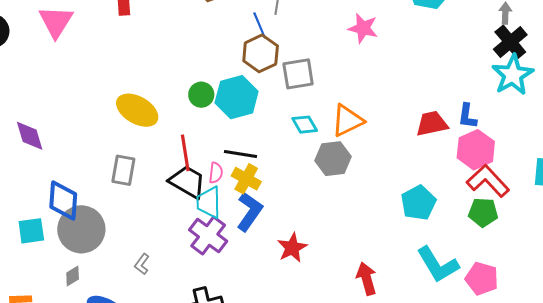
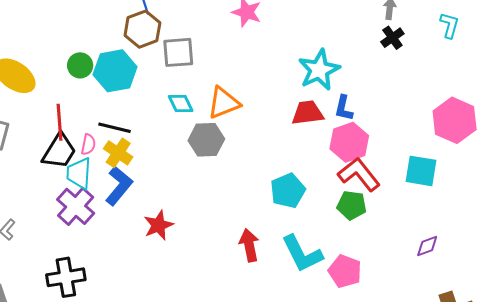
black cross: (510, 42) -> (392, 38), size x0.7
cyan star: (513, 75) -> (319, 70), moved
black trapezoid: (187, 182) -> (59, 151), turned 87
red arrow: (366, 279) -> (249, 245), moved

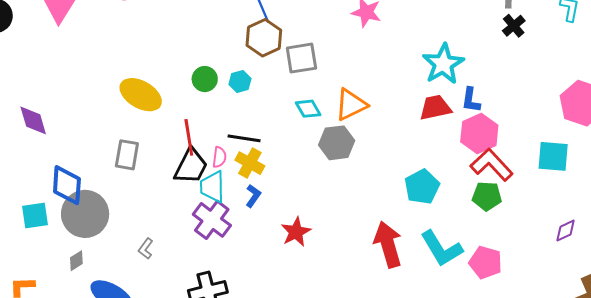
cyan hexagon: (115, 71) -> (240, 82), size x0.5
blue L-shape: (119, 186) -> (253, 196), size x0.6
red arrow: (249, 245) -> (388, 244), size x1.4

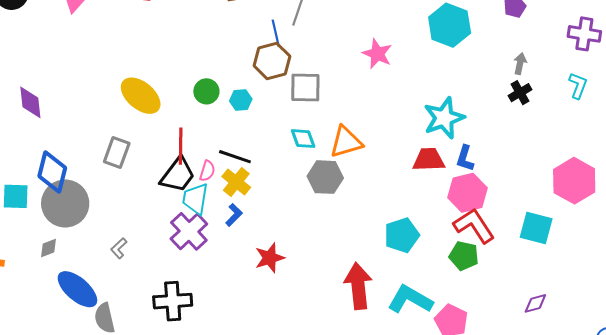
cyan L-shape: (441, 249) -> (410, 299), turned 141

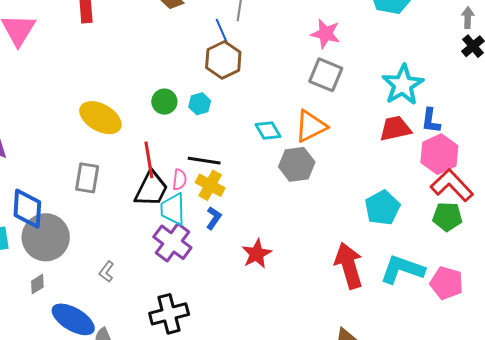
gray square: (305, 88) -> (326, 75), moved, turned 32

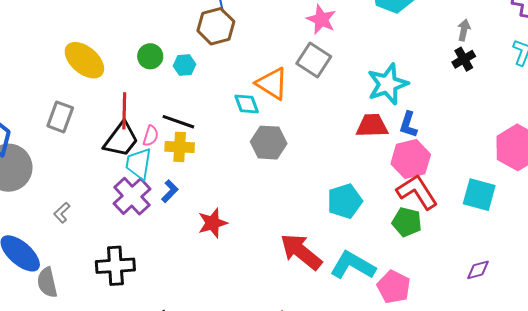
orange triangle: (311, 126) -> (272, 84), moved, turned 48
yellow cross: (210, 185) -> (180, 147), turned -36
blue L-shape: (214, 218) -> (170, 191), moved
red arrow: (349, 266) -> (301, 252), turned -45

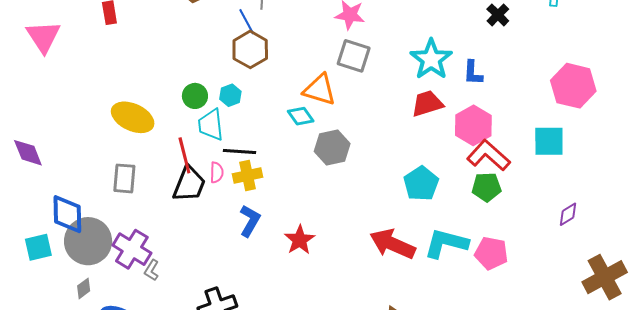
blue L-shape: (408, 125) -> (473, 73), moved
cyan trapezoid: (139, 164) -> (211, 125), moved
blue L-shape: (170, 191) -> (250, 221), size x1.4
purple cross: (132, 196) -> (132, 249), moved

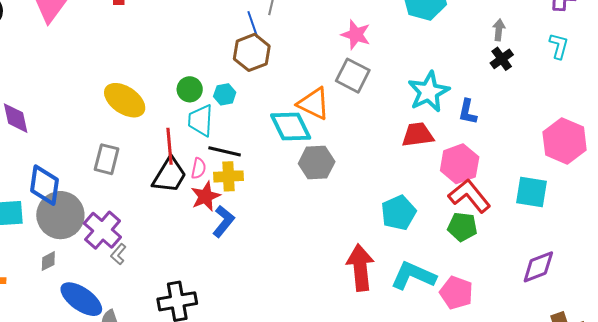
cyan diamond: (301, 116) -> (291, 126), size x1.6
purple diamond: (568, 214) -> (538, 267), size x1.5
red star: (300, 240) -> (205, 196), moved
red arrow: (392, 244) -> (360, 268), turned 51

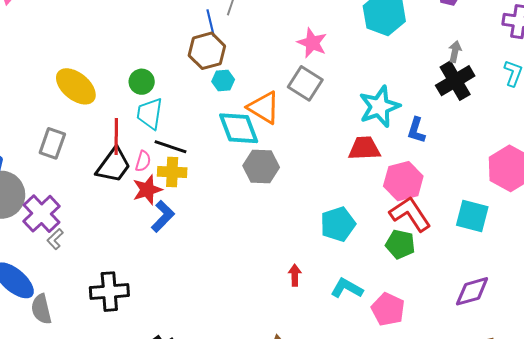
black cross: (502, 59) -> (455, 81), size x1.6
cyan hexagon: (225, 94) -> (223, 80), moved
red arrow: (360, 268) -> (295, 275), size x0.5
cyan L-shape: (413, 276) -> (347, 288), size x0.7

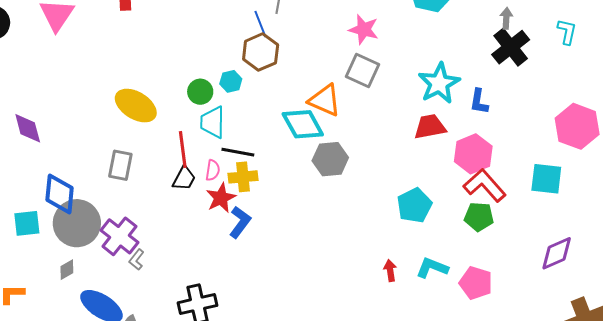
cyan hexagon: (223, 80) -> (231, 81), moved
black trapezoid: (113, 165) -> (184, 178), size x0.7
red arrow: (295, 275) -> (390, 271), moved

